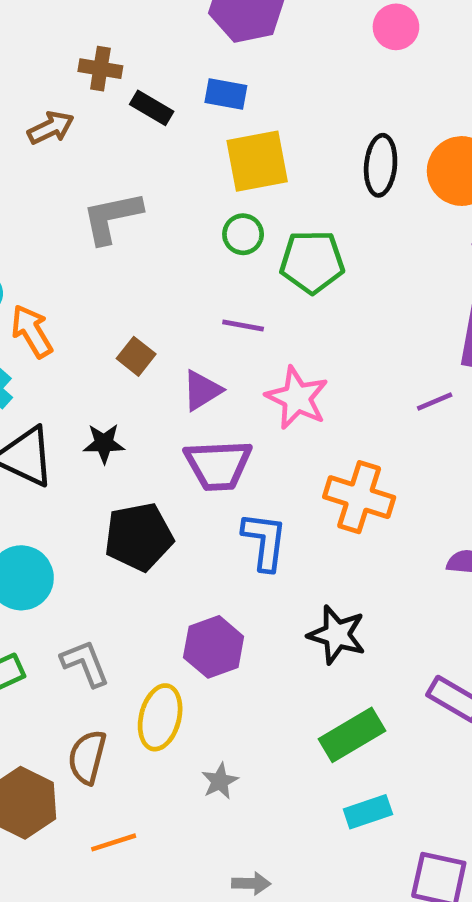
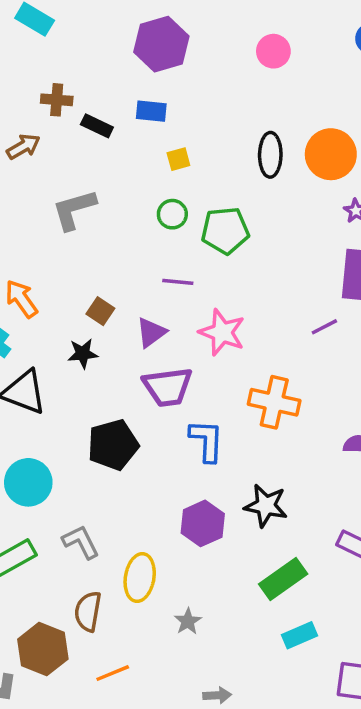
yellow square: (257, 161) -> (178, 159), size x0.5
black star: (104, 443) -> (83, 353), moved
purple hexagon: (214, 647) -> (203, 523), moved

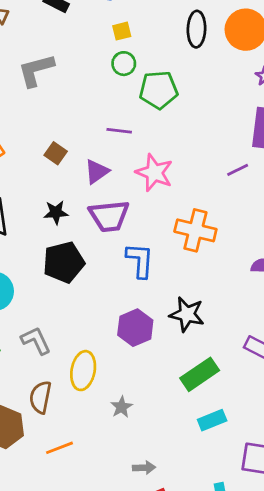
green circle: (172, 214) -> (124, 64), moved
black star: (83, 353) -> (56, 212), moved

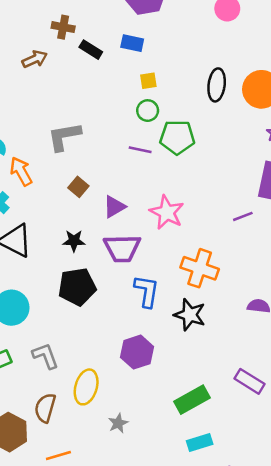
gray L-shape: (36, 70) -> (64, 136), moved
purple line: (119, 131) -> (140, 150), moved
black star: (187, 314) -> (190, 315), moved

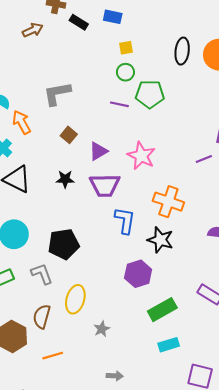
black pentagon: (77, 287) -> (64, 244), moved
purple hexagon: (137, 352) -> (138, 274), moved

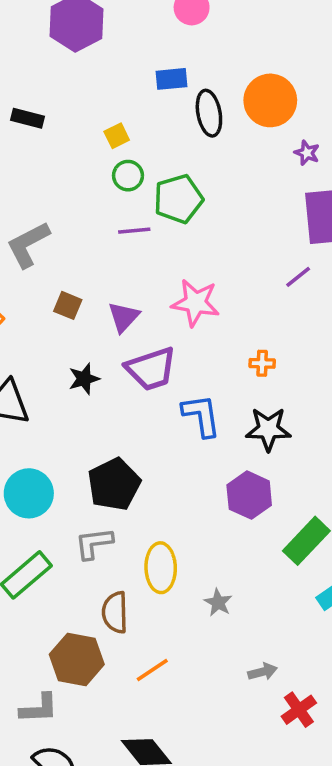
blue rectangle: (113, 17) -> (171, 79), moved
orange cross: (168, 202) -> (262, 363), size x0.5
gray L-shape: (42, 274) -> (94, 543), turned -60

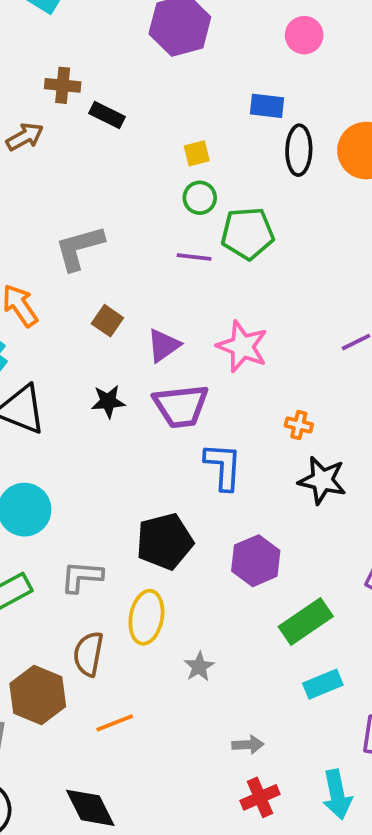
black star: (268, 429) -> (322, 480), moved
black pentagon: (114, 484) -> (165, 541), moved
gray arrow: (263, 672) -> (248, 745), moved

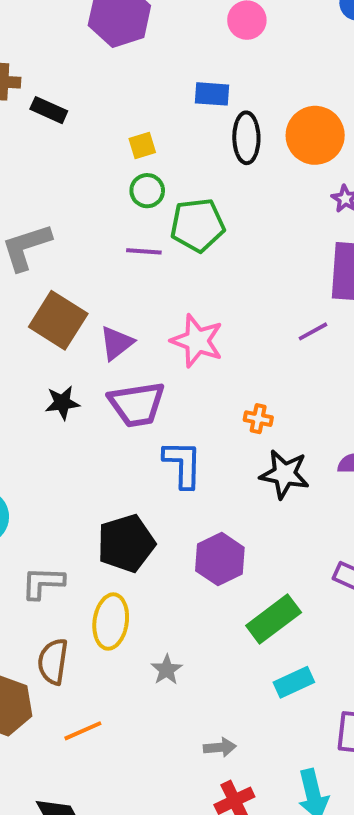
brown square: (107, 321) -> (58, 320), size x1.8

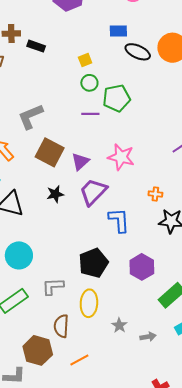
black ellipse: (246, 138) -> (138, 52), turned -60
purple trapezoid: (137, 404) -> (93, 192), turned 148
gray arrow: (220, 747) -> (148, 337), moved

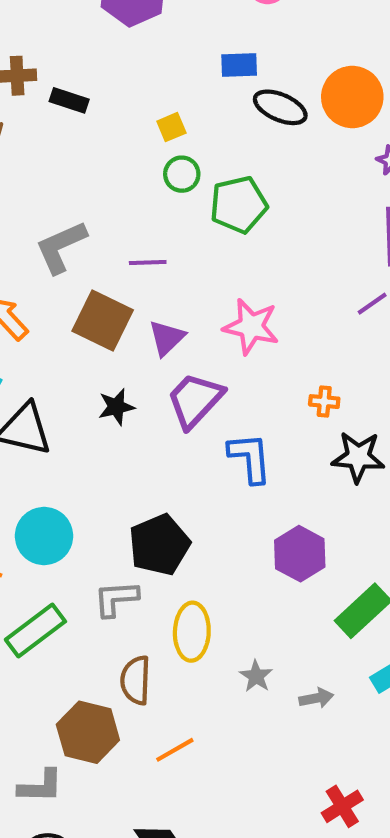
purple line: (90, 114) -> (148, 262), moved
black pentagon: (93, 263) -> (159, 545), moved

